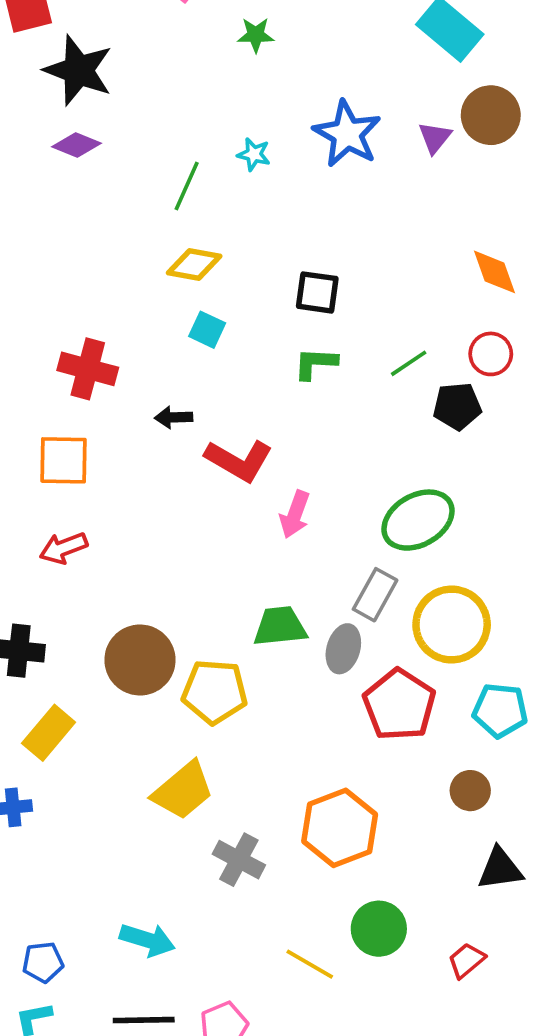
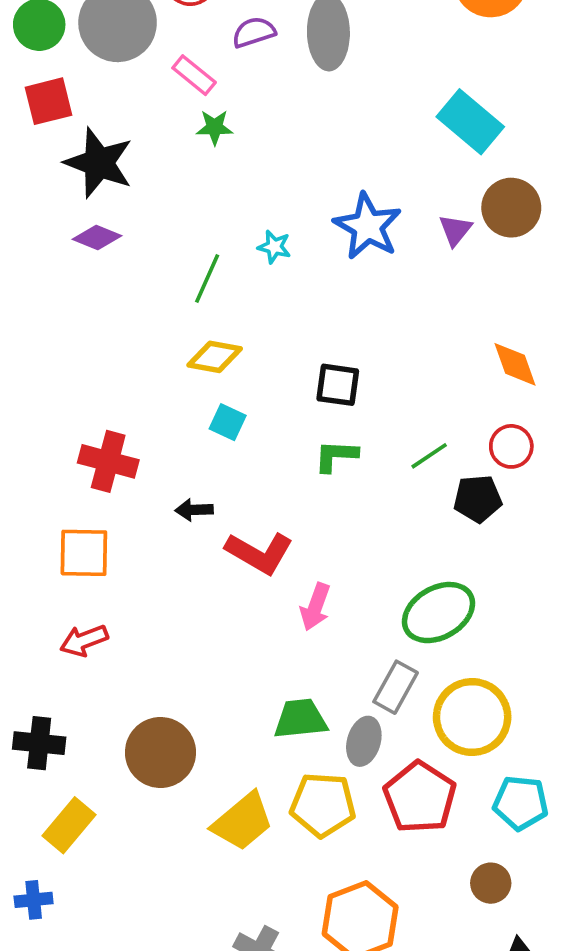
green star: (256, 35) -> (215, 127), moved
yellow pentagon: (215, 692) -> (323, 805), moved
yellow trapezoid: (183, 791) -> (243, 822), moved

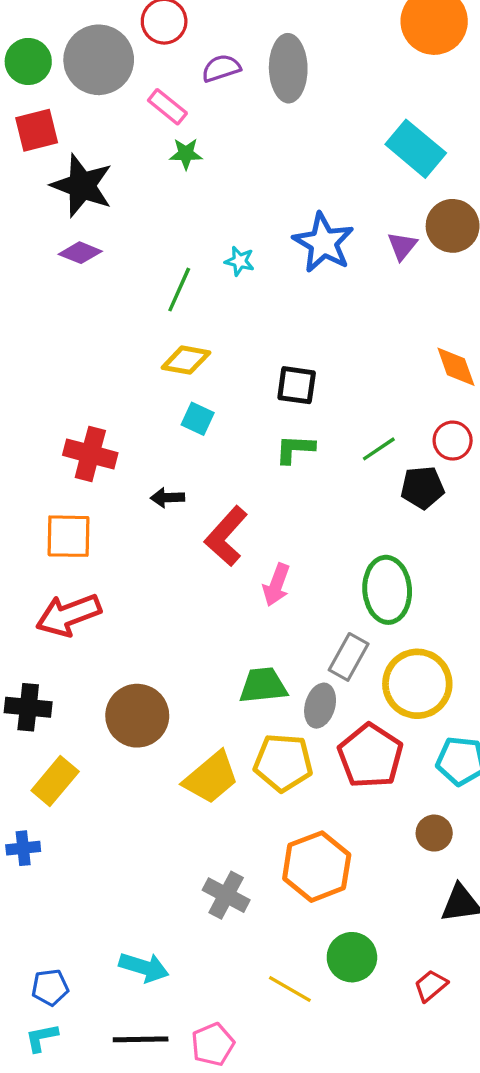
red L-shape: (259, 553) -> (226, 536), turned 102
green ellipse: (439, 613) -> (387, 590), turned -64
red arrow: (84, 641) -> (68, 615), size x1.5

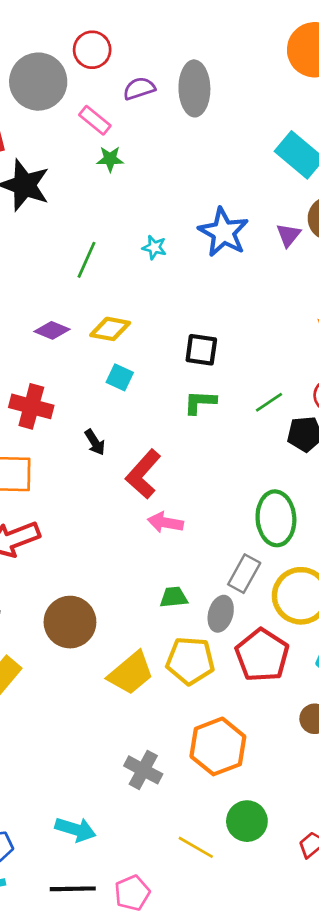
purple diamond: (80, 253) -> (52, 330), moved
green line: (179, 290) -> (87, 260), moved
black arrow: (167, 498) -> (95, 442), turned -120
pink arrow: (276, 585) -> (165, 523), moved, turned 80
green trapezoid: (263, 685) -> (174, 597), size x0.7

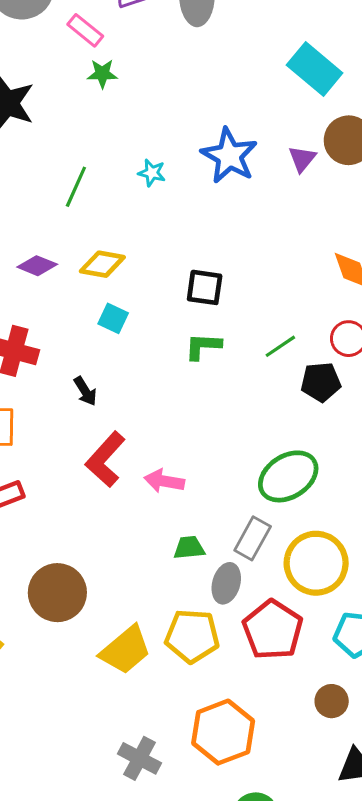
red L-shape: (143, 474) -> (105, 459), moved
green ellipse: (276, 518) -> (288, 476), turned 62
green trapezoid: (174, 597) -> (189, 548), moved

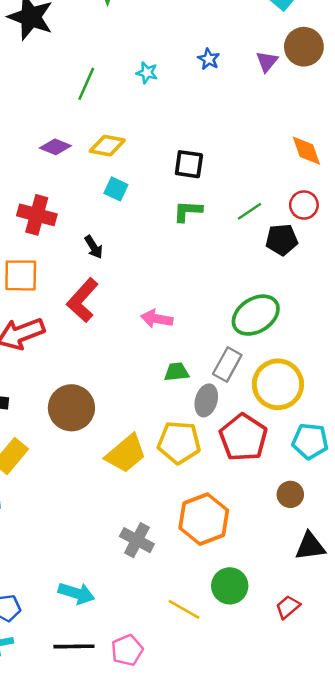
blue star: (229, 156) -> (209, 59), size x0.5
red L-shape: (105, 459) -> (83, 300), moved

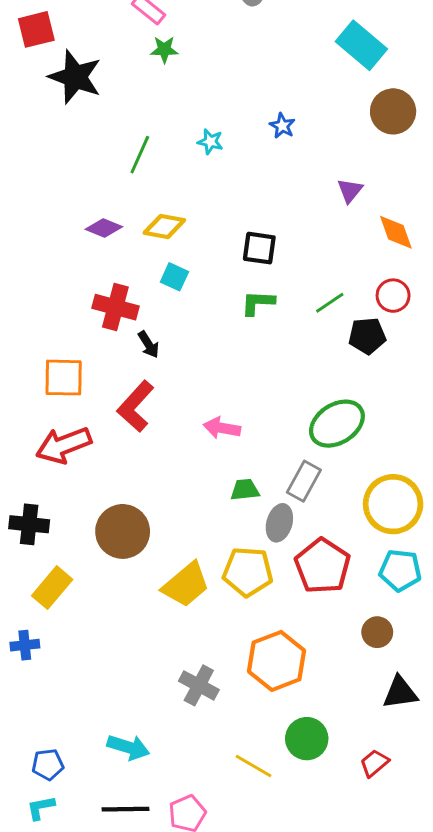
purple triangle: (267, 62) -> (350, 191), moved
red cross: (37, 215) -> (115, 307), moved
yellow circle: (278, 384) -> (393, 504), moved

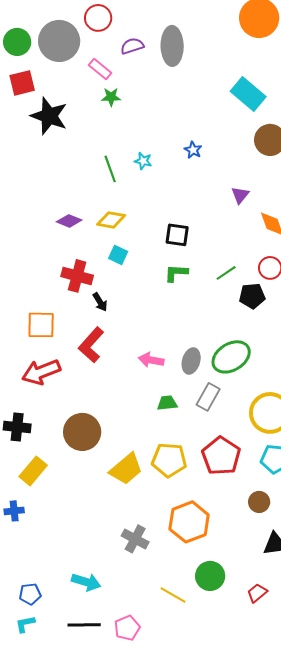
green line: (140, 155) -> (110, 169), moved, turned -44
gray ellipse: (279, 523) -> (191, 361), moved

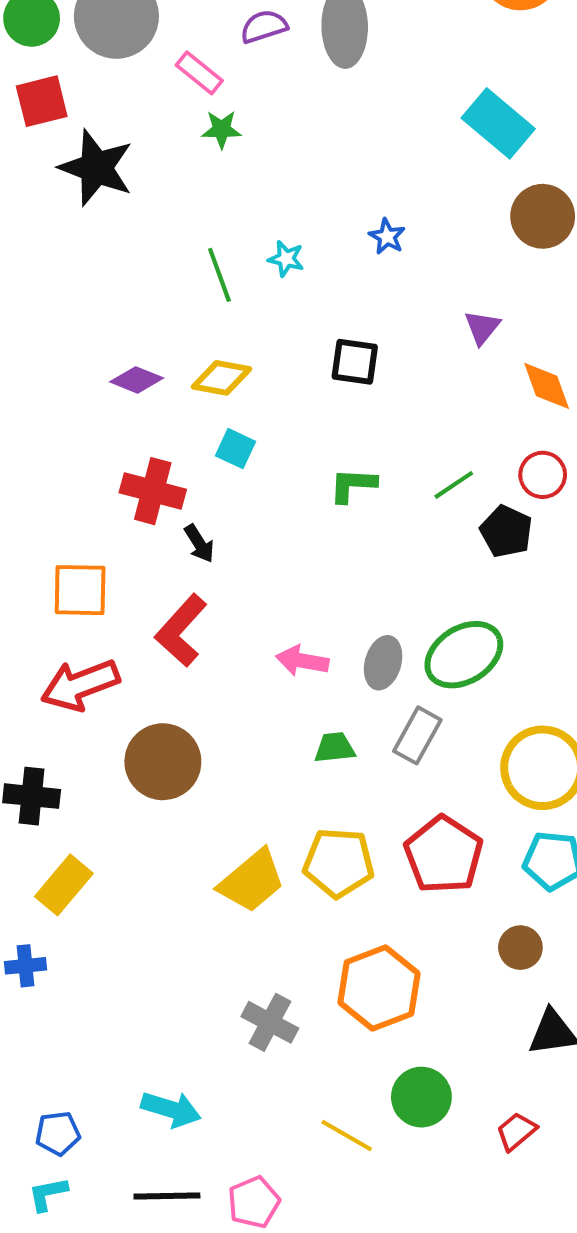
black square: (177, 235) -> (355, 362), moved
black pentagon: (252, 296) -> (506, 531), turned 30
brown circle: (82, 432) -> (163, 762), moved

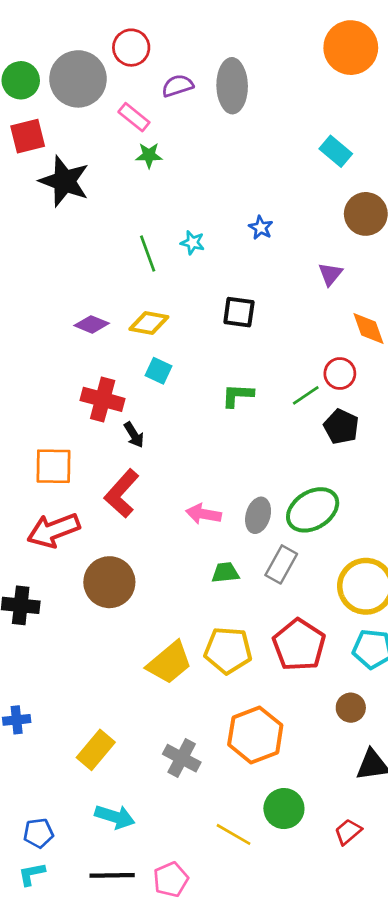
cyan rectangle: (498, 123) -> (336, 151), size x0.7
purple triangle: (482, 327) -> (330, 274), moved
red circle: (543, 475) -> (340, 373), moved
yellow rectangle: (64, 885) -> (96, 750), moved

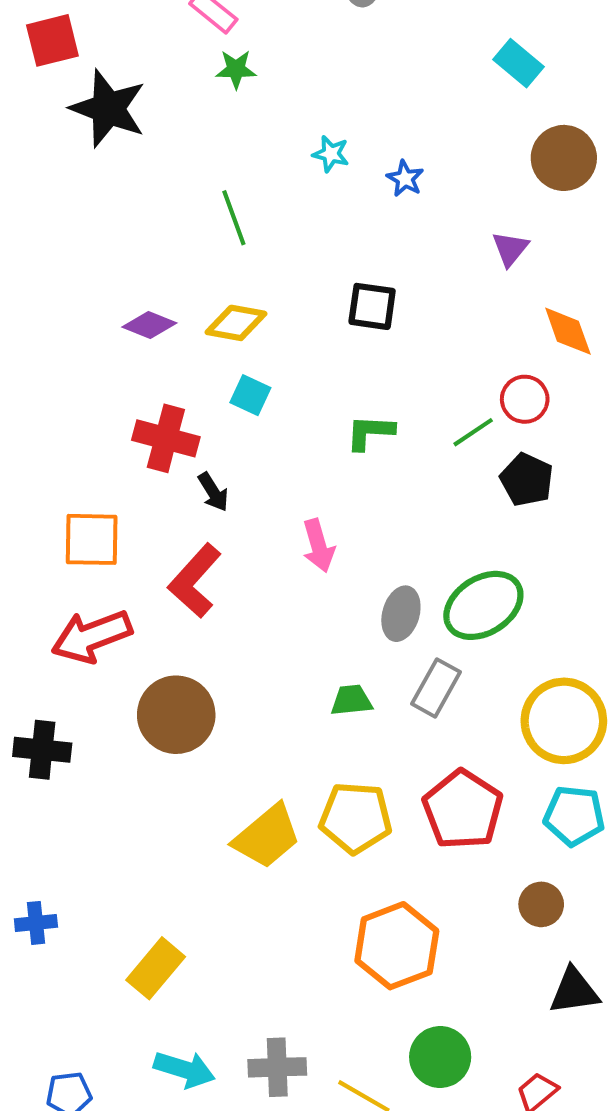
cyan star: (193, 243) -> (331, 154), moved
pink arrow: (203, 514) -> (318, 546), moved, turned -116
gray cross: (182, 758) -> (277, 1067), moved, turned -30

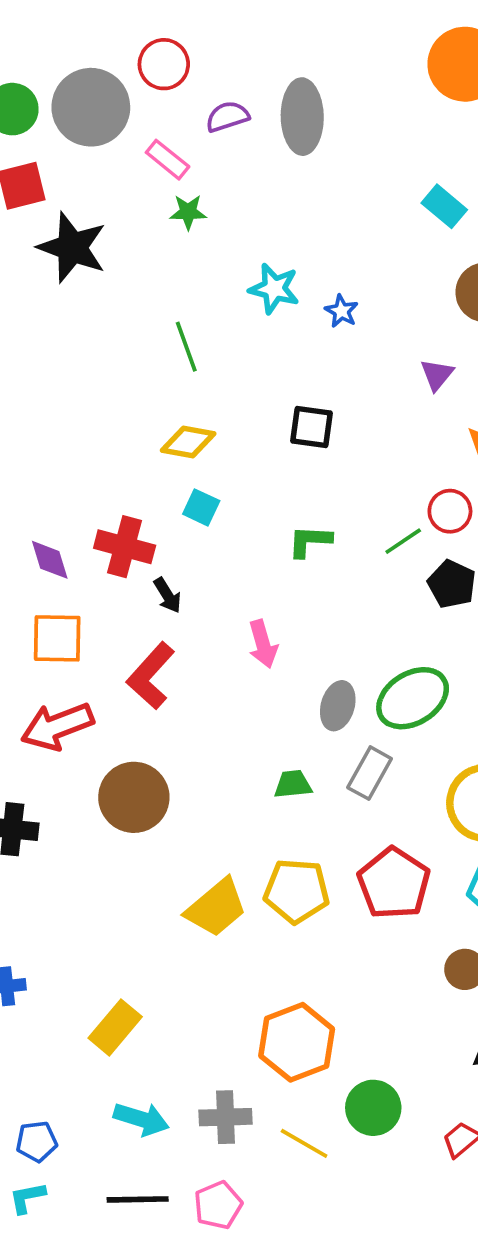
cyan star: (331, 154) -> (274, 289), size x1.5
purple diamond: (149, 325) -> (50, 560), moved, turned 51
orange hexagon: (397, 946) -> (297, 1042), moved

